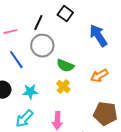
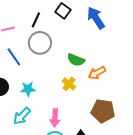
blue arrow: (98, 36) -> (96, 18), moved
green semicircle: (65, 66) -> (76, 60), moved
yellow cross: (63, 87) -> (69, 84), moved

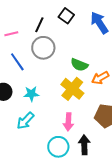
yellow cross: (69, 84) -> (72, 89), size x1.6
pink arrow: (55, 118) -> (68, 122), moved

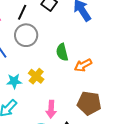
green semicircle: (79, 65) -> (62, 52), turned 54
yellow cross: (72, 89) -> (36, 76), moved, size x0.7

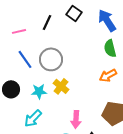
gray circle: (26, 35) -> (51, 59), moved
green semicircle: (62, 52) -> (110, 48), moved

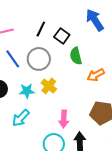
black square: (74, 13) -> (62, 36), moved
black line: (47, 22) -> (41, 29), moved
green semicircle: (110, 48) -> (76, 56), moved

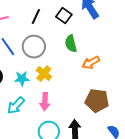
black square: (62, 36) -> (64, 16), moved
pink arrow: (64, 119) -> (45, 102), moved

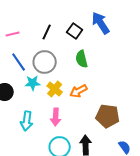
orange arrow: (91, 63) -> (79, 91), moved
cyan star: (22, 79) -> (33, 83), moved
cyan arrow: (16, 106) -> (27, 121), turned -36

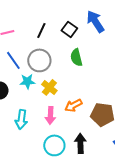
orange arrow: (79, 91) -> (73, 105), moved

